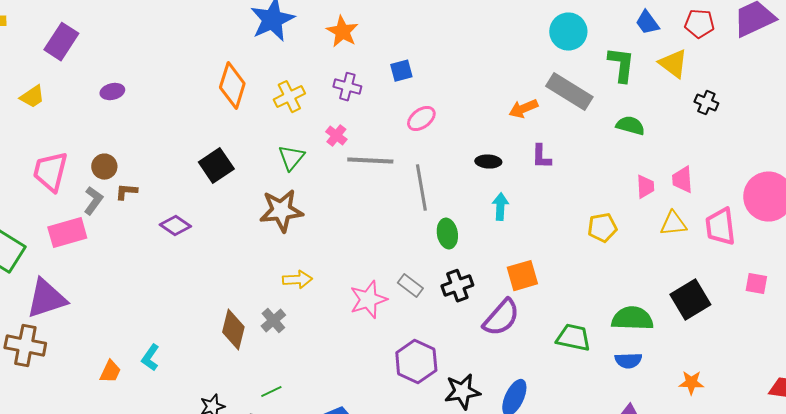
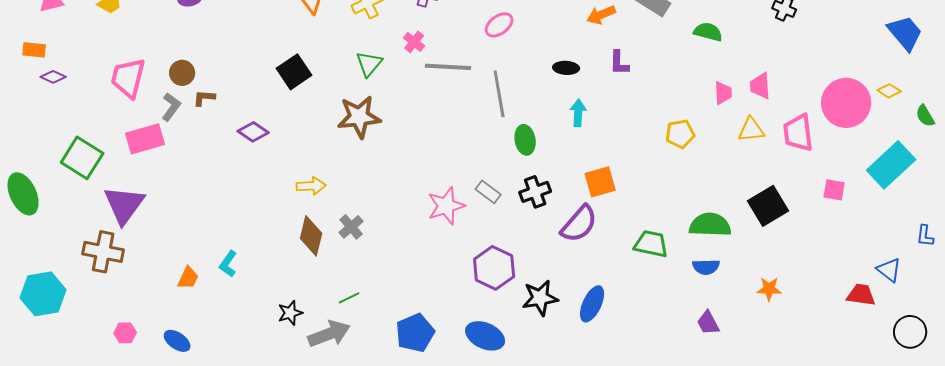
yellow arrow: (297, 280) -> (311, 186), moved
purple triangle: (46, 299) -> (124, 205), turned -36

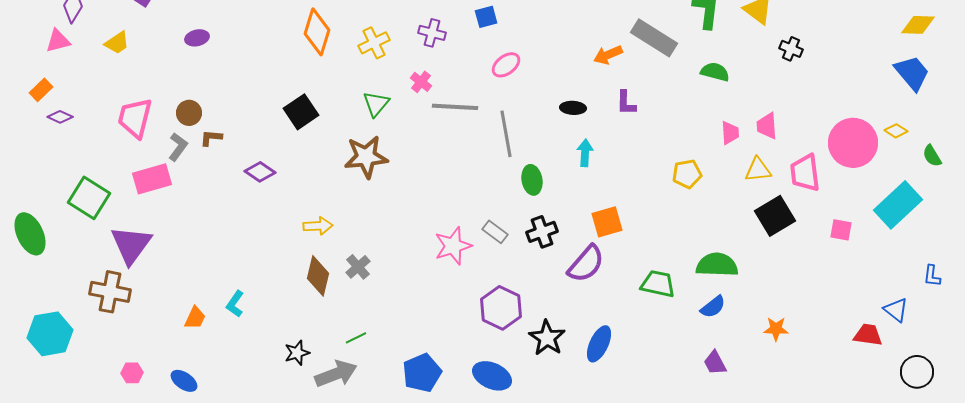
orange rectangle: (34, 50) -> (41, 90), turned -50
black square: (768, 206) -> (775, 216), moved
blue semicircle: (706, 267) -> (713, 307), turned -36
black star: (540, 298) -> (547, 338), turned -30

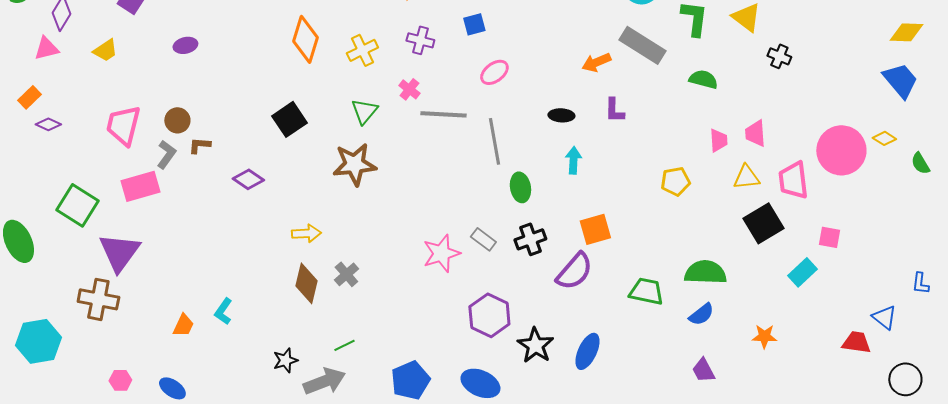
cyan rectangle: (898, 205) -> (802, 272), moved, size x0.6

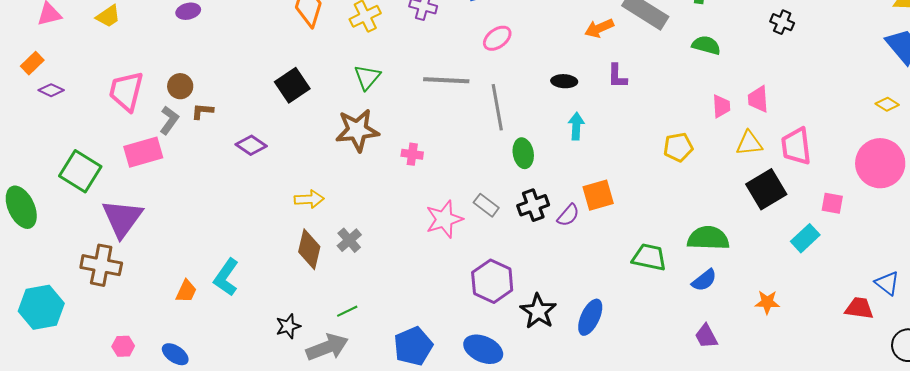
pink cross: (409, 89) -> (412, 154), moved, turned -30
pink circle: (841, 150) -> (880, 163), moved
purple semicircle: (574, 271) -> (568, 215), moved, size x0.6
cyan L-shape: (223, 311) -> (226, 277), size x1.4

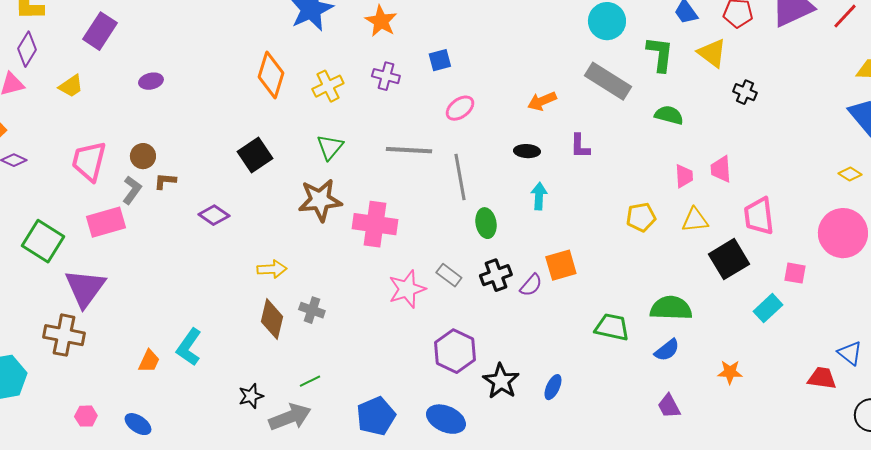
orange arrow: (599, 28) -> (542, 101), moved
yellow triangle: (749, 143) -> (695, 220), moved
pink cross: (412, 154) -> (375, 224), size x2.0
gray cross: (349, 240) -> (312, 310), turned -30
blue ellipse: (590, 317) -> (553, 387), size x0.7

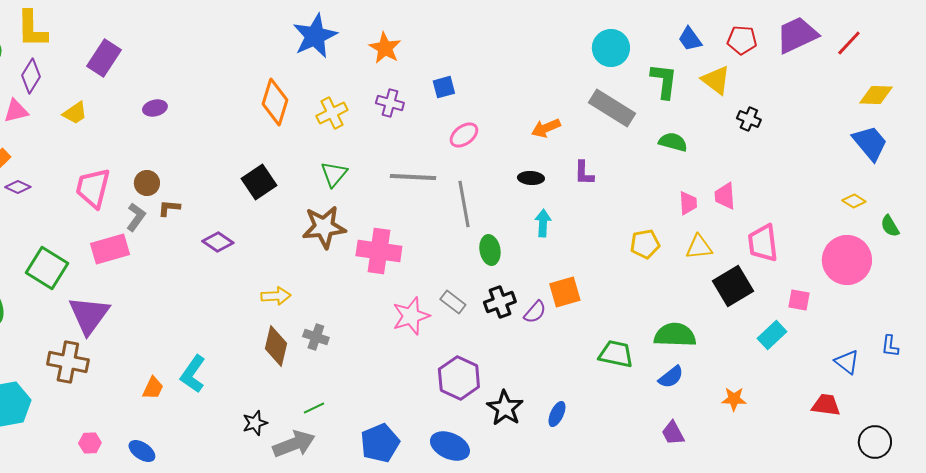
blue triangle: (850, 353) -> (847, 362), moved

